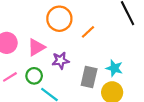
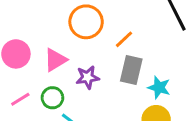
gray rectangle: (89, 77) -> (131, 70), moved

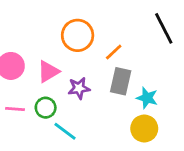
pink line: (20, 99) -> (15, 109), turned 36

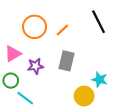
orange line: (114, 52) -> (62, 30), moved
cyan star: (147, 98) -> (100, 80), moved

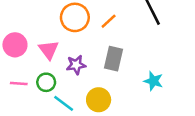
pink triangle: (13, 54) -> (49, 50), turned -36
yellow circle: (84, 96) -> (99, 100), moved

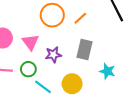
cyan star: (153, 81) -> (107, 71), moved

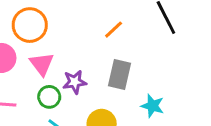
orange circle: (52, 15) -> (30, 25), moved
green circle: (28, 69) -> (49, 97), moved

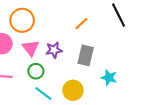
purple star: (75, 82) -> (54, 50), moved

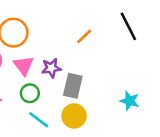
gray rectangle: (86, 55) -> (73, 86), moved
cyan star: (109, 78) -> (130, 101), moved

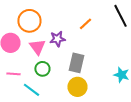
purple star: (51, 68) -> (57, 39), moved
cyan line: (39, 120) -> (31, 90), moved

